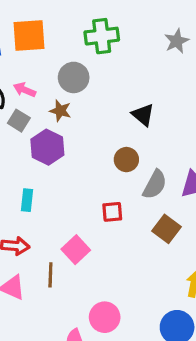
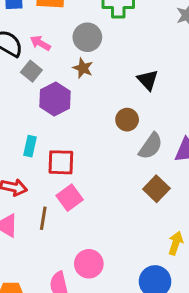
brown star: (60, 111) -> (83, 68), moved
red square: (112, 212) -> (61, 162), moved, size x1.4

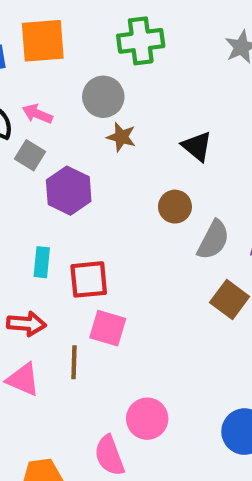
brown star: (83, 68) -> (121, 137), moved
pink square: (70, 198) -> (108, 328), turned -30

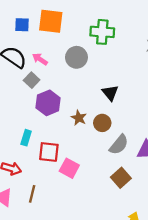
brown star: (121, 137) -> (79, 118), moved
black triangle: (197, 146) -> (110, 93), moved
pink square: (108, 328) -> (69, 168), moved

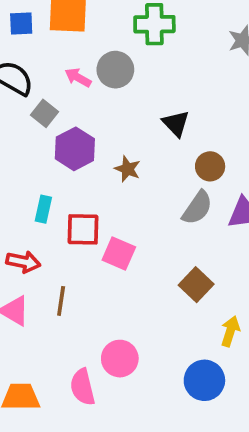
pink arrow: (40, 59) -> (78, 77), moved
brown circle: (102, 123) -> (210, 166), moved
brown square: (121, 178) -> (196, 285), moved

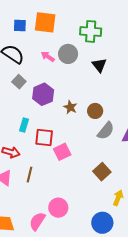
gray square: (44, 113) -> (19, 82), moved
black triangle: (176, 123) -> (99, 65), moved
brown circle: (210, 166) -> (95, 111), moved
pink square: (119, 253) -> (62, 152), turned 36
pink semicircle: (82, 387) -> (37, 221), turned 42

